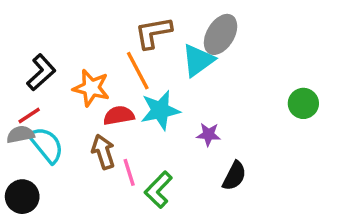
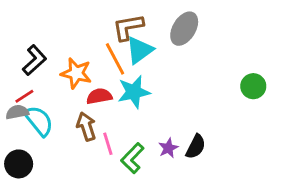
cyan triangle: (198, 60) -> (140, 50), moved
purple star: (208, 134) -> (168, 148), moved, turned -30

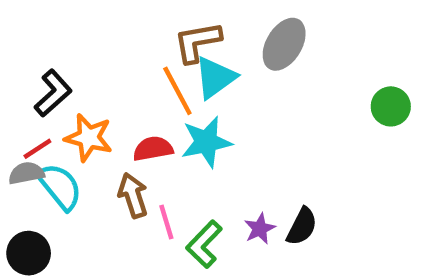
orange star: (76, 73) -> (89, 138), moved
green circle: (253, 86) -> (391, 106), moved

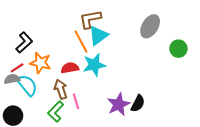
gray ellipse: (284, 44) -> (150, 26), moved
purple star: (260, 229) -> (119, 104), size x1.6
green L-shape: (204, 244) -> (56, 112), moved

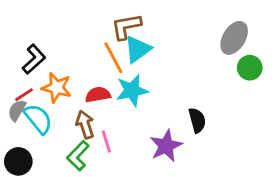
gray ellipse: (150, 26) -> (234, 38), moved
gray semicircle: (12, 79) -> (17, 110), turned -49
black semicircle: (138, 103) -> (197, 120), moved, turned -42

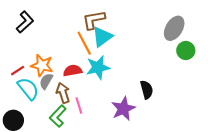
black L-shape: (34, 59) -> (25, 22), moved
gray semicircle: (17, 110) -> (46, 81), moved

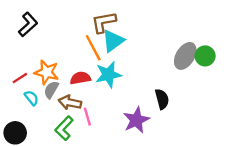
gray ellipse: (174, 28) -> (185, 56), moved
cyan semicircle: (28, 89) -> (31, 98), size x0.6
brown arrow: (63, 93) -> (70, 103), turned -60

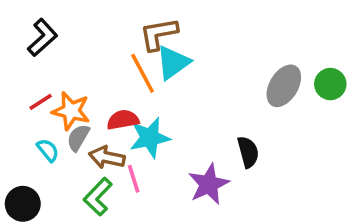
green circle: (205, 56) -> (330, 84), moved
cyan star: (108, 75) -> (150, 138), moved
red line: (20, 78) -> (41, 102), moved

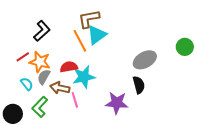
black L-shape: (42, 38) -> (42, 31), moved
gray ellipse: (284, 86) -> (145, 60), moved, turned 30
purple star: (209, 184) -> (117, 103), turned 30
green L-shape: (98, 197) -> (40, 107), moved

